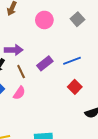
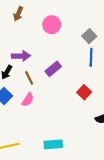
gray square: (77, 19) -> (89, 36), moved
blue line: (72, 61) -> (91, 57), moved, turned -66

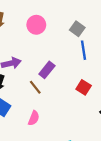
brown line: (29, 78) -> (35, 87), moved
pink semicircle: (28, 100) -> (34, 118), moved

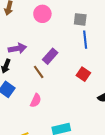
gray square: (77, 29) -> (80, 19), turned -32

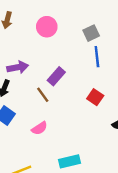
gray square: (80, 19) -> (91, 33), turned -32
pink semicircle: (36, 100) -> (39, 128), turned 32

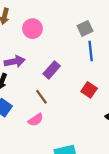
pink circle: (47, 27) -> (32, 29), moved
brown line: (43, 95) -> (41, 97), moved

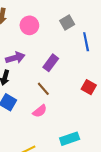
gray square: (85, 28) -> (67, 22), moved
red square: (89, 90) -> (89, 87), moved

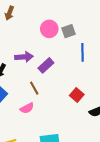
pink circle: (29, 25) -> (49, 29), moved
purple arrow: (15, 58) -> (24, 57), moved

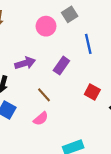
gray square: (68, 31) -> (70, 14), moved
purple rectangle: (46, 65) -> (61, 66), moved

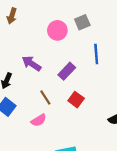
purple arrow: (25, 63) -> (31, 64), turned -138
red square: (92, 92) -> (76, 100), moved

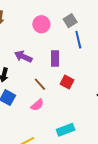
gray square: (82, 22) -> (70, 21), moved
purple rectangle: (67, 71) -> (55, 59), turned -35

